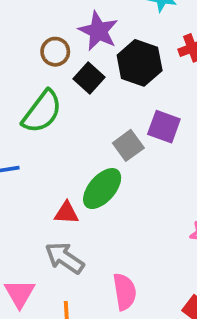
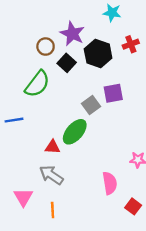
purple square: (164, 127) -> (113, 93), turned -30
pink semicircle: (125, 292) -> (110, 183), moved

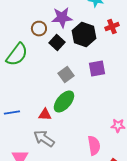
purple star: (72, 34) -> (62, 18), turned -30
green semicircle: (37, 84) -> (17, 55), moved
gray square: (91, 105) -> (66, 75), moved
blue line: (14, 120) -> (12, 113), moved

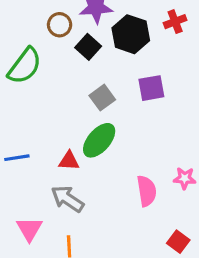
pink semicircle: (94, 146) -> (147, 191), moved

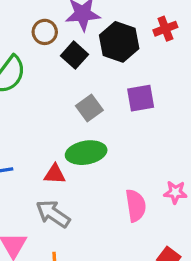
green ellipse: (99, 140) -> (86, 153), turned 39

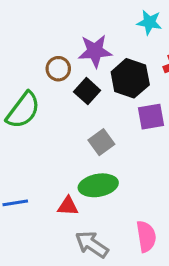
purple square: (141, 98) -> (151, 117), moved
gray arrow: (53, 214) -> (92, 244), moved

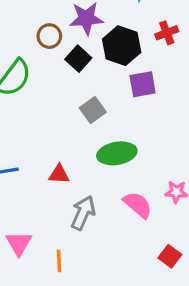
green ellipse: (98, 185) -> (117, 153), moved
pink semicircle: (146, 236) -> (138, 205), turned -40
gray arrow: (92, 244) -> (83, 213), turned 80

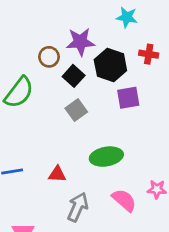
red cross: (167, 33) -> (149, 54), turned 30
gray square: (93, 110) -> (76, 110), moved

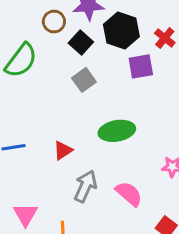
red cross: (149, 54) -> (165, 38), moved, turned 30
red triangle: (57, 174) -> (63, 150), turned -36
pink semicircle: (124, 200) -> (129, 194), moved

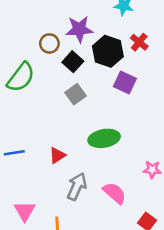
red cross: (165, 38) -> (139, 42), moved
purple square: (141, 66) -> (125, 82), turned 35

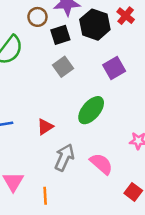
black square: (73, 62) -> (60, 35), turned 30
purple square: (125, 82) -> (114, 68), moved, turned 35
green ellipse: (104, 138) -> (91, 110), turned -40

